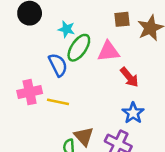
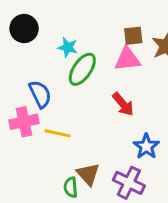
pink triangle: (108, 51) -> (127, 59), moved
blue semicircle: (58, 65) -> (40, 94), moved
red arrow: (129, 77) -> (123, 104), moved

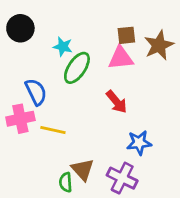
blue star: (146, 146) -> (139, 143), turned 30

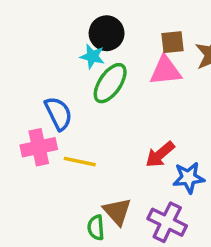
black circle: (20, 28) -> (107, 33), moved
red arrow: (116, 102) -> (160, 154), moved, turned 90

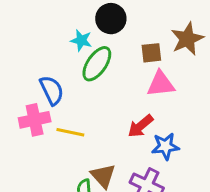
black circle: (107, 33) -> (111, 19), moved
brown square: (173, 42) -> (151, 53), moved
pink triangle: (165, 71) -> (161, 84), moved

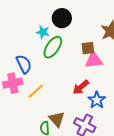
brown square: (151, 53) -> (88, 48), moved
yellow line: (70, 132) -> (36, 91), turned -54
blue star: (165, 146) -> (97, 100), turned -30

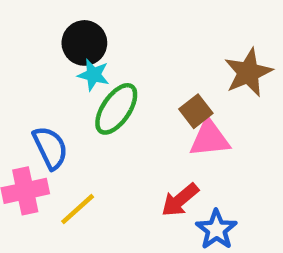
black circle: (62, 18) -> (84, 43), moved
brown square: (88, 48) -> (196, 111), turned -32

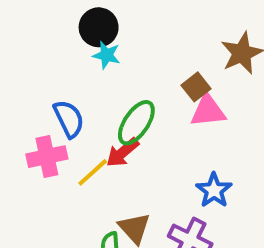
green ellipse: (116, 109) -> (136, 123), moved
red arrow: (180, 200) -> (122, 153), moved

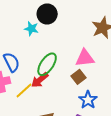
black circle: (99, 27) -> (47, 14), moved
brown square: (196, 87) -> (79, 77), moved

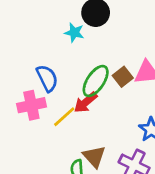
brown square: (79, 77) -> (123, 77), moved

